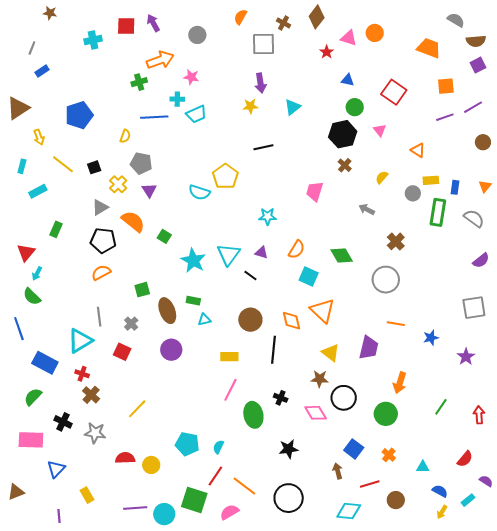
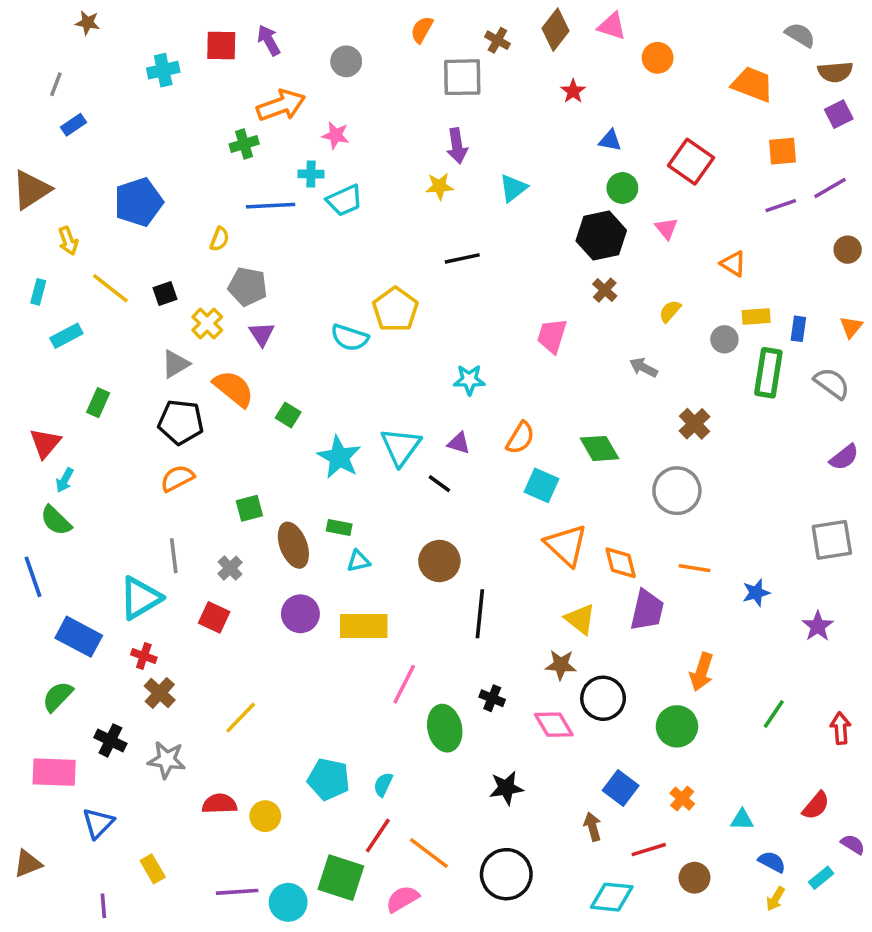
pink triangle: (349, 38) -> (612, 26), moved
orange diamond: (292, 321) -> (621, 563), moved
yellow rectangle: (229, 357) -> (364, 626), moved, size x1.5

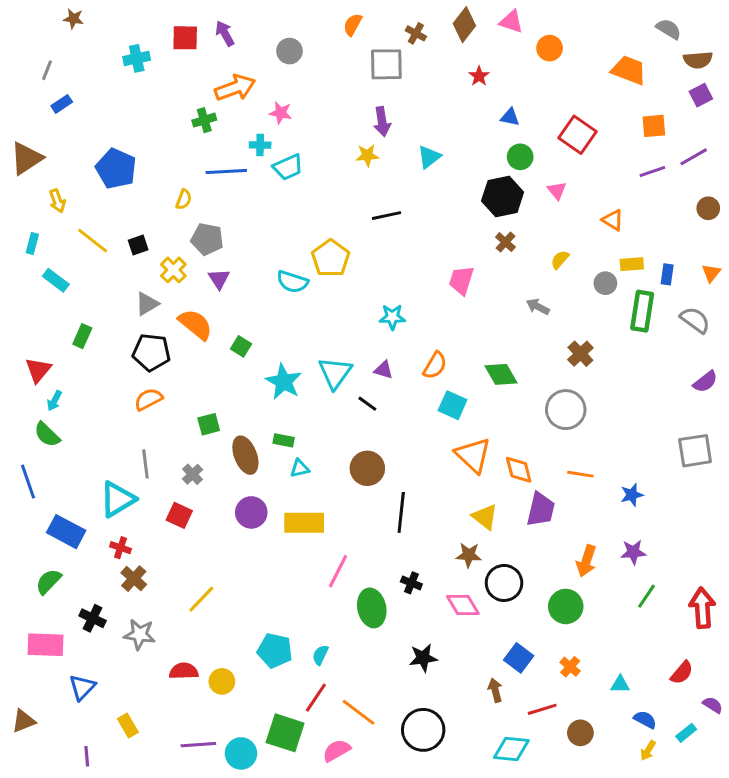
blue pentagon: (139, 202) -> (116, 169), turned -30
cyan rectangle: (66, 336) -> (56, 280), turned 65
purple star: (818, 626) -> (633, 552), moved, turned 30
red arrow: (841, 728) -> (702, 608), size x1.5

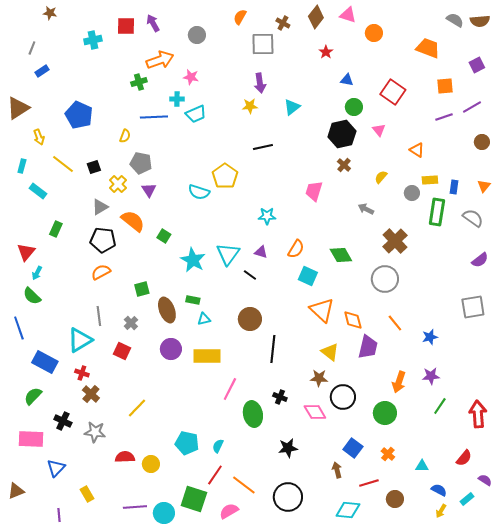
brown semicircle: (698, 60) -> (480, 21), moved
brown cross: (580, 354) -> (395, 241), size x1.4
orange line: (580, 474) -> (395, 323), turned 42

